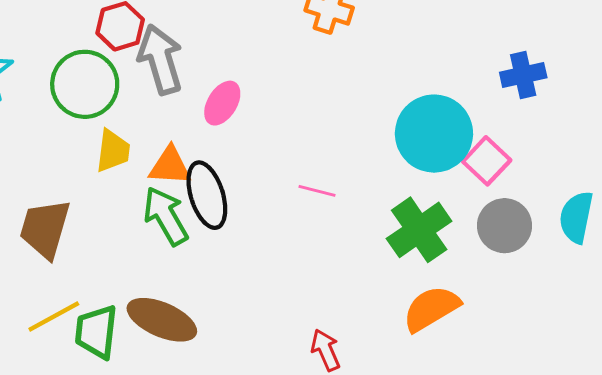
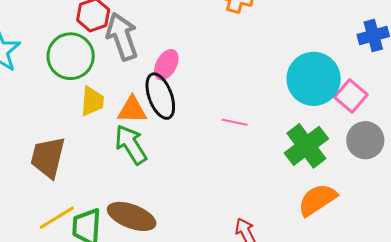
black ellipse: (207, 195) -> (160, 96), moved

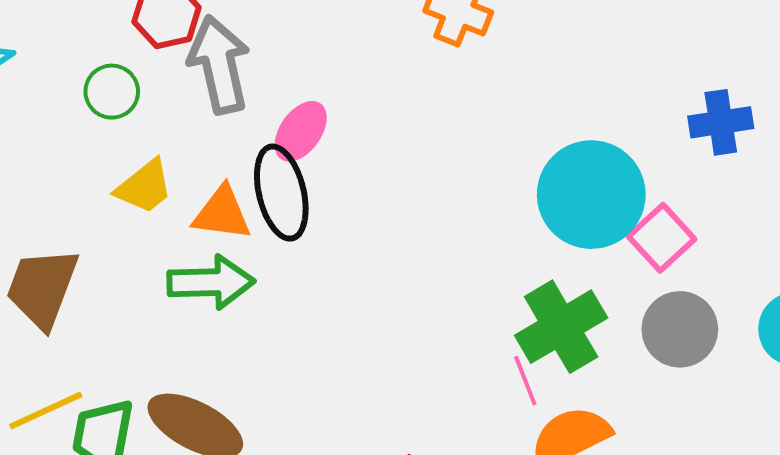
green circle: (71, 56) -> (112, 92), size x0.6
yellow trapezoid: (92, 101) -> (144, 187), turned 40
pink line: (235, 122) -> (525, 381), moved, turned 50
green arrow: (131, 145) -> (211, 282), turned 114

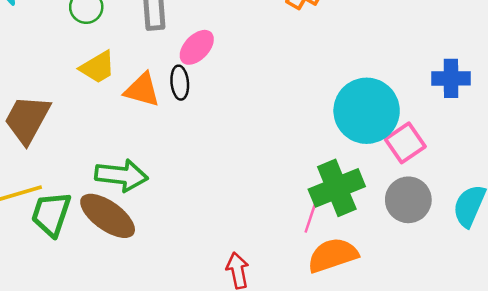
black ellipse: (281, 193) -> (180, 83), size x0.6
green arrow: (211, 282) -> (121, 175), moved
pink line: (525, 381) -> (311, 217), turned 32

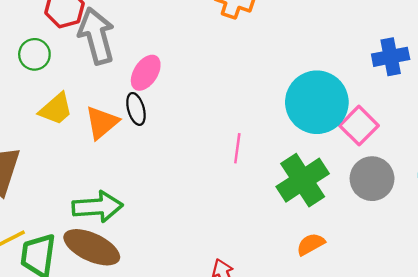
orange triangle: (142, 90) -> (102, 123), turned -45
pink line: (311, 217) -> (237, 148), moved
orange semicircle: (333, 255) -> (311, 244), size x0.6

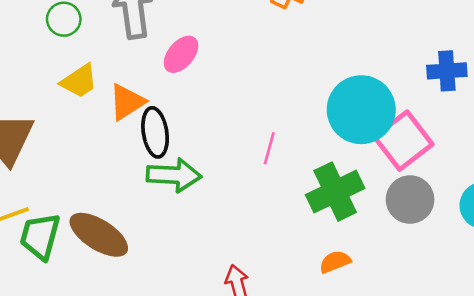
black ellipse: (136, 109) -> (155, 132), moved, size x1.4
pink square: (359, 126) -> (403, 141), size x1.4
green arrow: (98, 207) -> (174, 175), moved

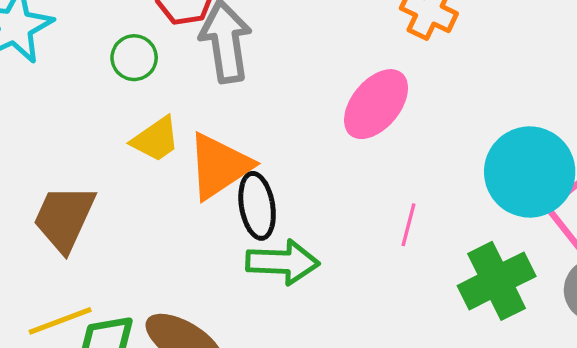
pink ellipse: (181, 54) -> (376, 104), moved, size x1.4
orange triangle: (127, 102) -> (219, 166), size x1.4

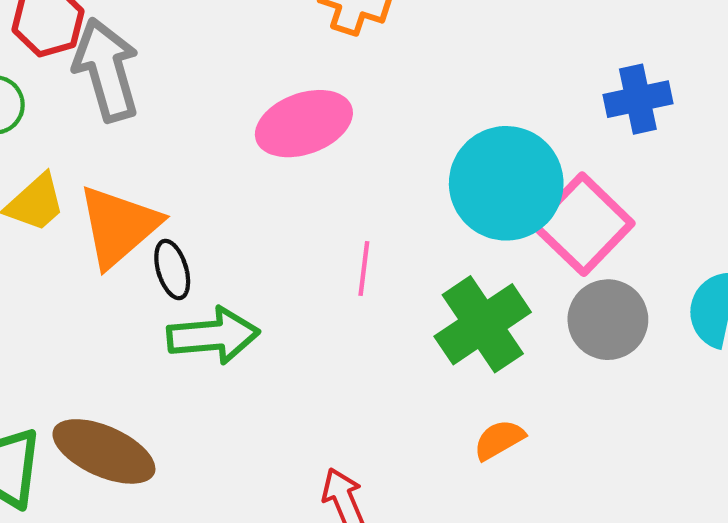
pink ellipse: (376, 104) -> (304, 124), turned 38
black ellipse: (257, 206) -> (172, 270), size x0.7

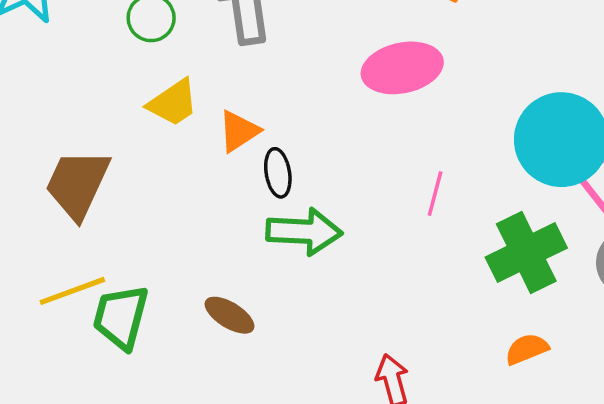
orange triangle: (119, 226) -> (239, 131), size x0.6
brown ellipse: (104, 451) -> (230, 315), moved, size x0.6

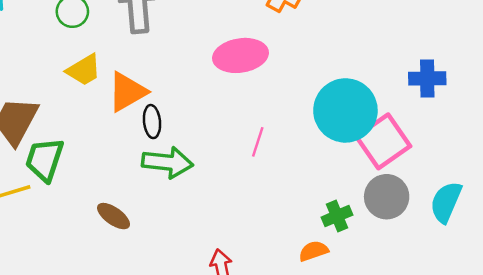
orange triangle: (239, 131) -> (127, 92), size x1.4
green cross: (526, 253) -> (337, 216), moved, size x0.6
green trapezoid: (121, 317) -> (45, 160), moved

